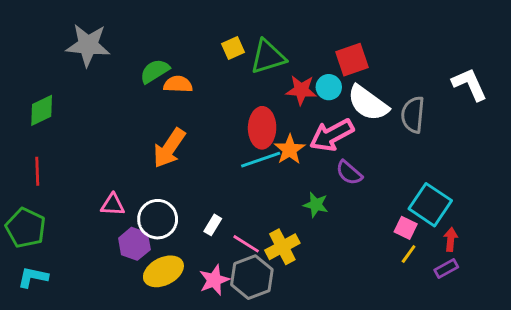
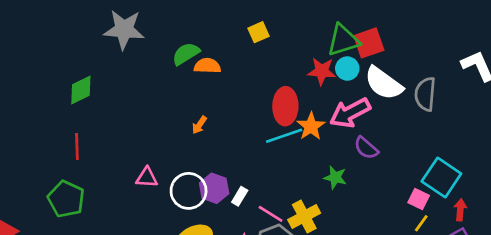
green triangle: (268, 57) -> (343, 40), moved
orange arrow: (169, 148) -> (199, 125), size x0.5
purple hexagon: (134, 244) -> (214, 188), moved

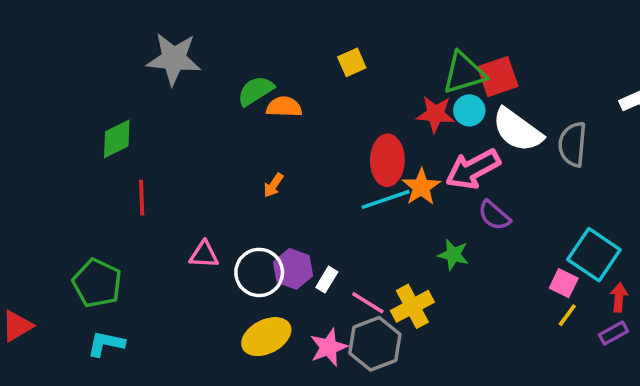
red line: (77, 147) -> (142, 198), moved

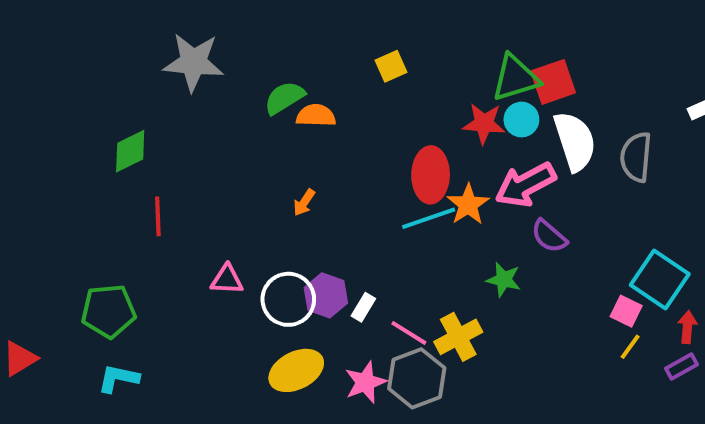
white semicircle: (517, 130) -> (575, 141), turned -144
green pentagon: (97, 283) -> (108, 311), turned -30

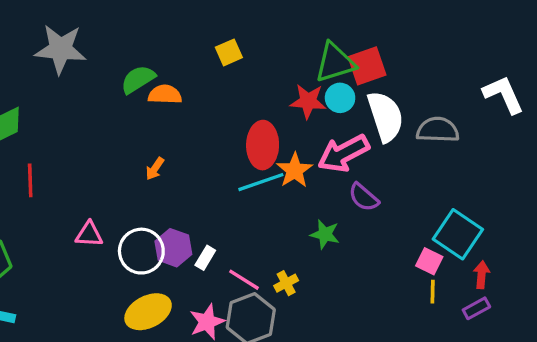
gray semicircle: (636, 157) -> (438, 130), turned 87
yellow cross: (458, 337) -> (286, 283), size x0.6
yellow line: (630, 347) -> (433, 292), turned -35

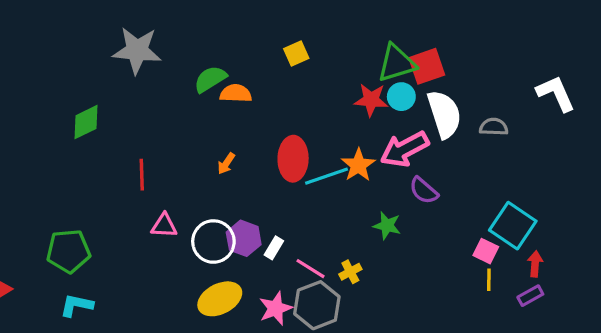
gray semicircle: (438, 130) -> (494, 127), size x0.7
red ellipse: (263, 145) -> (293, 159), moved
red line: (30, 180) -> (142, 175), moved

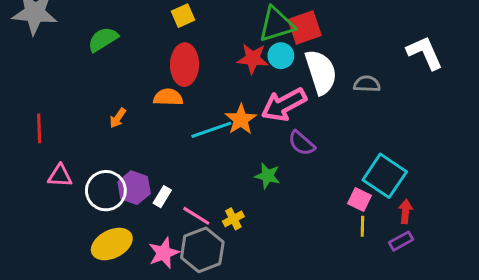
orange semicircle: (236, 93) -> (168, 97), moved
red ellipse: (293, 159) -> (184, 65), moved

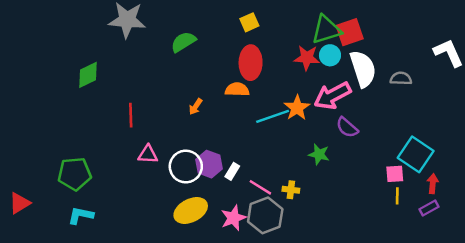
pink square: (359, 200) -> (395, 174), turned -30
yellow cross: (233, 219) -> (291, 190), turned 35

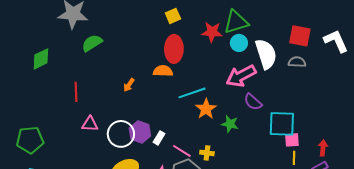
red square: (350, 32) -> (300, 36), moved, turned 30
green semicircle: (183, 42) -> (92, 43), moved
red star: (307, 58) -> (212, 32), moved
orange star: (297, 108) -> (206, 109), moved
cyan square: (416, 154) -> (282, 124), moved, turned -32

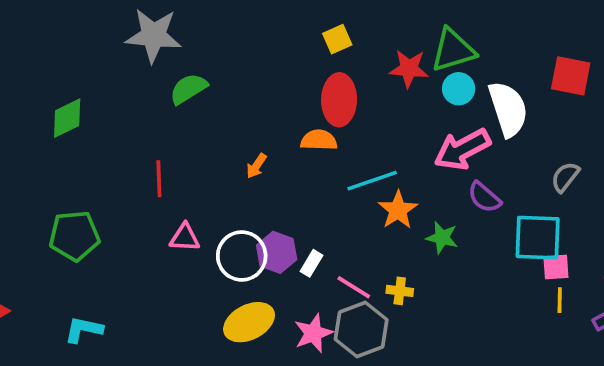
green diamond: (41, 59) -> (67, 118), moved
gray semicircle: (297, 62) -> (565, 177), moved, turned -54
green pentagon: (30, 140) -> (74, 236), moved

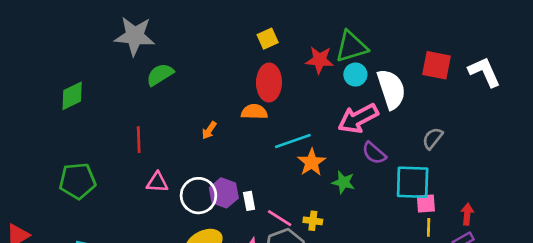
white rectangle: (312, 263) -> (249, 201), turned -42

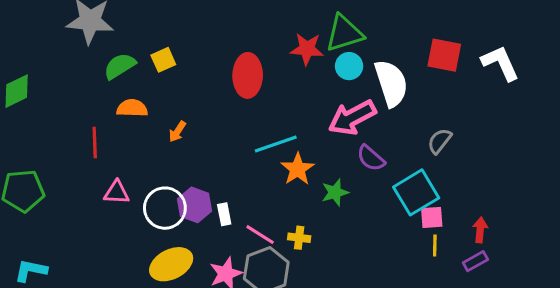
yellow square: (268, 39) -> (163, 60), moved
orange semicircle: (254, 112) -> (132, 108), moved
green star: (343, 182) -> (335, 192), turned -30
cyan square: (413, 182) -> (416, 192), turned -33

